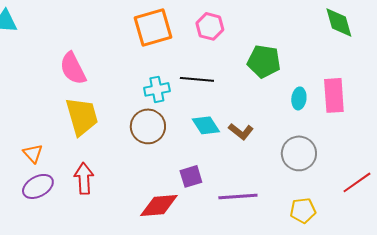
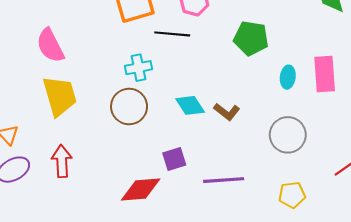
black line: (197, 79) -> (172, 34), moved

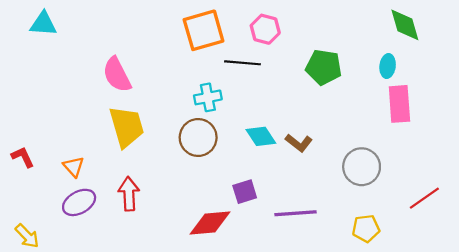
cyan ellipse: (288, 77) -> (388, 66), moved

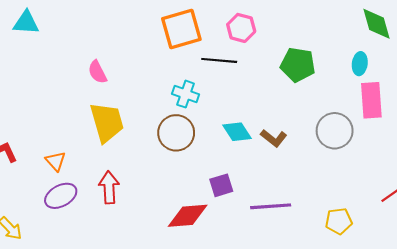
pink semicircle: (117, 75) -> (97, 72), size x0.7
cyan cross: (208, 97) -> (186, 94), turned 30
gray circle: (362, 167) -> (335, 131), moved

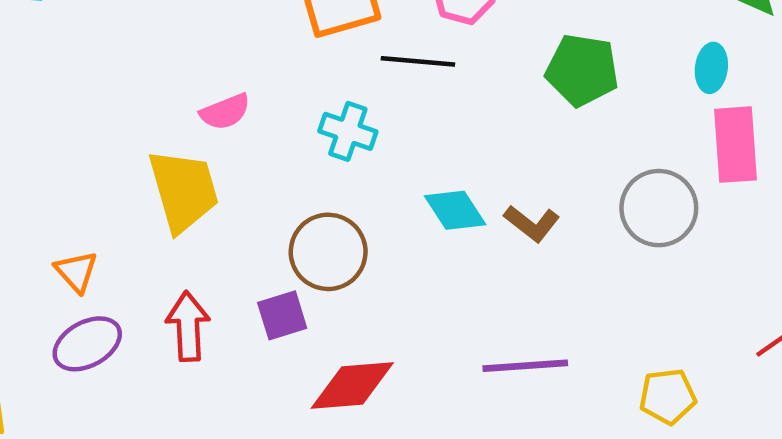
pink semicircle: (97, 72) -> (225, 112), moved, turned -85
brown circle: (176, 133) -> (328, 252), moved
purple square: (221, 185) -> (282, 315), moved

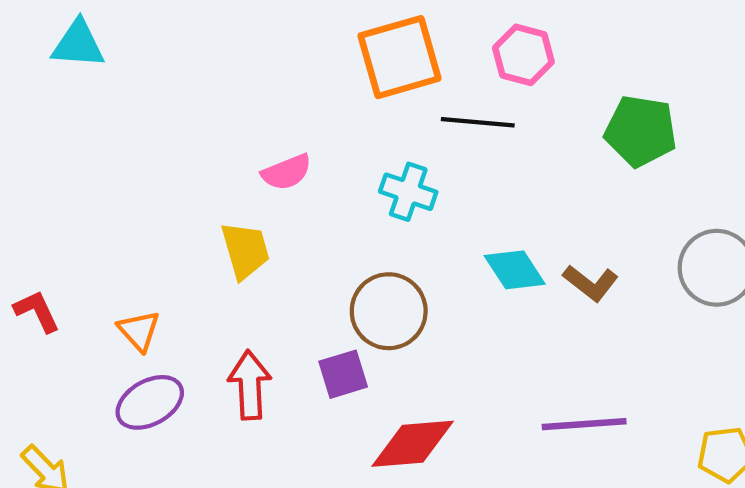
yellow trapezoid: (184, 191) -> (245, 250), size x0.7

